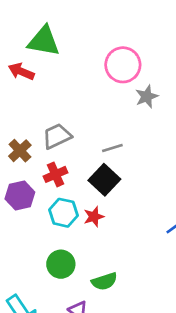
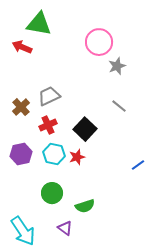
gray line: (112, 148) -> (119, 106), moved, turned 56
purple hexagon: (20, 196) -> (21, 154), moved

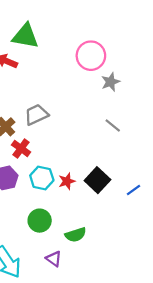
red cross: (48, 125) -> (21, 148), moved, turned -30
black square: (85, 129) -> (97, 180), moved

